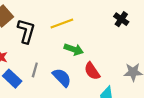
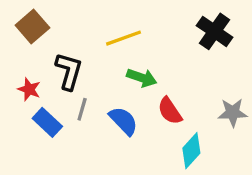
black cross: (121, 19) -> (214, 31), size x1.5
black L-shape: (26, 31) -> (69, 71), moved

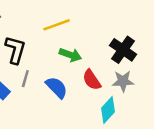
black cross: (214, 31) -> (123, 50), moved
gray star: (233, 113) -> (123, 81), moved

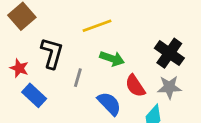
gray line: (25, 79) -> (78, 78), moved
blue semicircle: (57, 87) -> (109, 104), moved

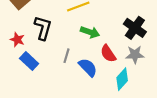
gray line: (78, 78) -> (66, 56), moved

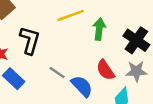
green arrow: (90, 32) -> (99, 29), moved, turned -102
gray line: (66, 56) -> (57, 72), turned -72

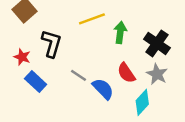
gray star: (136, 71) -> (157, 74), turned 30

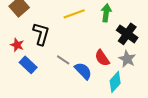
green arrow: (120, 32) -> (106, 13), moved

